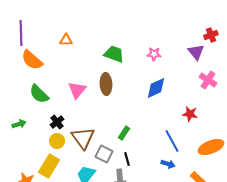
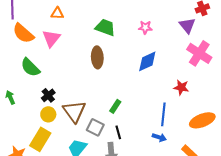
pink cross: (208, 80) -> (199, 53), size x1.4
pink triangle: (77, 90) -> (51, 38), moved
green arrow: (19, 124) -> (10, 97), turned -96
blue line: (172, 141) -> (163, 114), turned 35

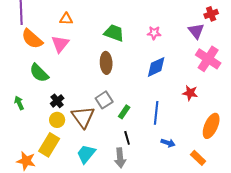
blue line: (163, 114) -> (156, 113), moved
orange ellipse: (202, 120) -> (211, 126), turned -45
gray square: (95, 127) -> (104, 100), moved, turned 30

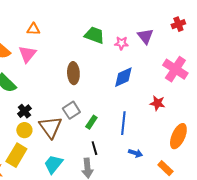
purple triangle: (196, 31) -> (145, 36), moved
green trapezoid: (114, 33) -> (94, 35), moved

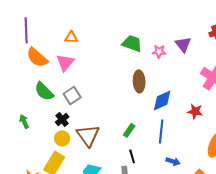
brown ellipse: (73, 73) -> (139, 81), moved
blue diamond: (123, 77) -> (162, 100), moved
gray square: (71, 110) -> (72, 95), moved

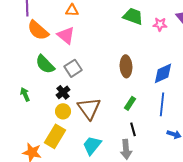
pink triangle: (65, 62) -> (66, 35), turned -30
brown ellipse: (139, 81) -> (126, 66), moved

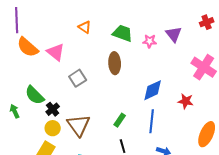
orange triangle: (72, 10) -> (85, 27), moved, turned 32
green semicircle: (45, 64) -> (35, 95), moved
brown ellipse: (126, 66) -> (115, 63), moved
gray square: (73, 68) -> (78, 78), moved

